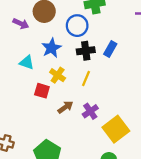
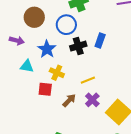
purple arrow: (21, 24) -> (17, 41), moved
yellow line: (86, 78) -> (88, 80), moved, turned 56

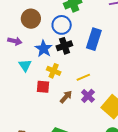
blue rectangle: (100, 40) -> (94, 39), size x1.5
black cross: (78, 46) -> (64, 46), moved
cyan triangle: (27, 66) -> (25, 65), turned 48

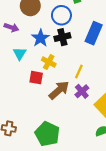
yellow line: (83, 77) -> (79, 72), turned -48
brown arrow: (66, 97) -> (59, 90), size x1.5

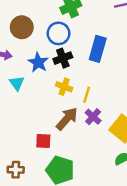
yellow cross: (49, 62) -> (64, 87), moved
red square: (36, 78) -> (43, 141), moved

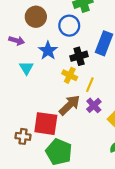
black cross: (63, 58) -> (79, 56), moved
red square: (43, 141) -> (46, 124), size x1.6
brown cross: (16, 170) -> (23, 136), moved

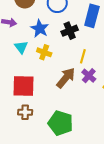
yellow cross: (70, 75) -> (44, 52), moved
red square: (46, 124) -> (24, 86), moved

